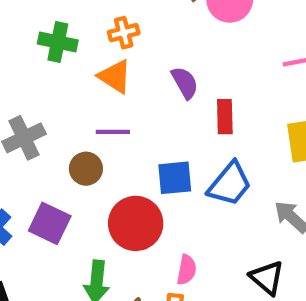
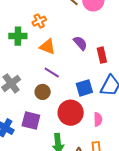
orange cross: (124, 33) -> (39, 21), moved
purple line: (113, 132) -> (52, 72), turned 42
pink semicircle: (187, 270) -> (98, 119), moved

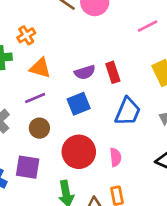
purple semicircle: (80, 43) -> (85, 72), moved, turned 119
purple line: (52, 72) -> (35, 98), moved, turned -49
blue square: (84, 88) -> (79, 104), moved

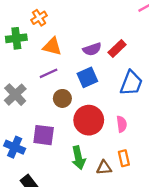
red rectangle: (113, 72) -> (117, 49), turned 66
brown circle: (39, 128) -> (62, 98), moved

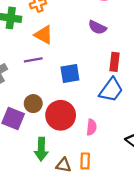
purple semicircle: (92, 49) -> (97, 27), moved, turned 30
red rectangle: (117, 49) -> (115, 62), moved, turned -54
brown circle: (62, 98) -> (33, 104), moved

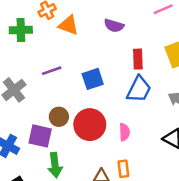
orange triangle: (44, 35) -> (68, 25), moved
green arrow: (41, 149) -> (55, 165), moved

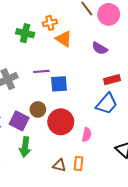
red rectangle: (138, 59) -> (112, 80), turned 63
blue square: (93, 79) -> (59, 84), moved

